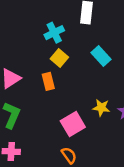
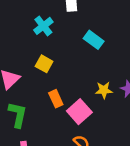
yellow square: (59, 58) -> (44, 64), moved
orange rectangle: (48, 81) -> (56, 99), moved

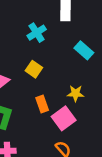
yellow star: (104, 90) -> (76, 93), moved

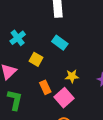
cyan cross: (37, 33) -> (18, 38), moved
cyan rectangle: (84, 50) -> (60, 43), moved

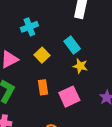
yellow star: (72, 76) -> (80, 66), moved
pink square: (64, 98) -> (69, 97), moved

